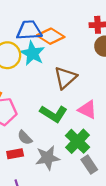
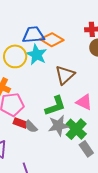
green L-shape: (54, 114) -> (55, 106), turned -50
red rectangle: (15, 154) -> (20, 123), moved, turned 32
gray star: (48, 158) -> (58, 126), moved

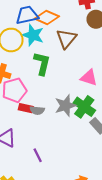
brown triangle: (65, 75) -> (66, 39), moved
green L-shape: (55, 106) -> (42, 63), moved, turned -50
gray semicircle: (31, 127) -> (37, 110), turned -32

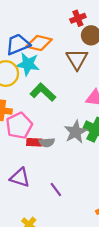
brown triangle: (66, 39) -> (77, 59), moved
green L-shape: (42, 63) -> (43, 92), turned -50

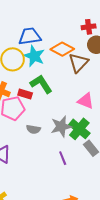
orange diamond: (39, 43) -> (62, 49), moved
red rectangle: (34, 142) -> (25, 94), moved
purple line: (56, 190) -> (63, 158), moved

